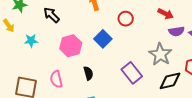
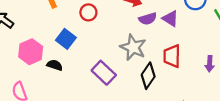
black semicircle: (88, 73) -> (55, 65), moved, turned -48
black diamond: (170, 81) -> (148, 76), turned -35

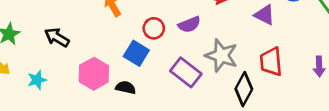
red circle: (88, 12) -> (154, 28), moved
purple semicircle: (148, 19) -> (189, 24), moved
purple rectangle: (104, 73) -> (186, 72), moved

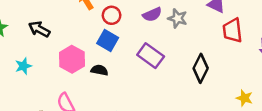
red circle: (154, 28) -> (112, 15), moved
gray star: (221, 56) -> (178, 18), moved, size x0.7
red trapezoid: (271, 62) -> (232, 30), moved

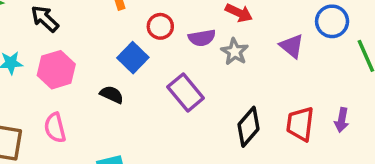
red circle: (112, 15) -> (160, 26), moved
red trapezoid: (232, 30) -> (300, 124), moved
pink hexagon: (72, 59) -> (56, 70), moved

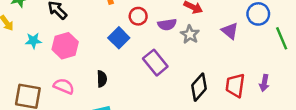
black semicircle: (112, 95) -> (102, 79), moved, turned 63
pink semicircle: (55, 128) -> (64, 86), turned 126

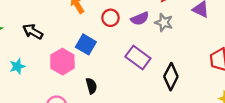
blue square: (119, 38) -> (86, 44), moved
pink hexagon: (65, 46) -> (62, 62), moved
black diamond: (199, 87) -> (171, 77), moved

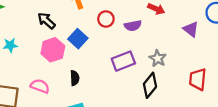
gray star: (164, 22) -> (158, 58), moved
black arrow: (33, 32) -> (46, 21), moved
purple rectangle: (138, 57) -> (123, 61), turned -70

